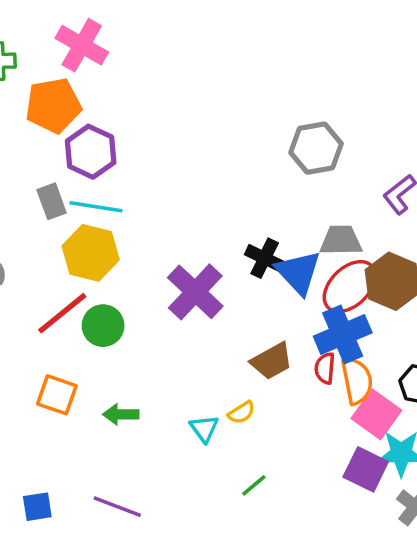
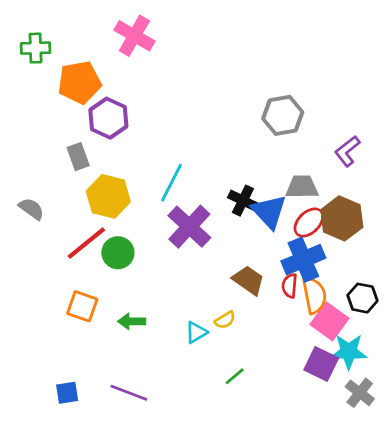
pink cross: (82, 45) -> (134, 36), moved
cyan line: (96, 207) -> (172, 183), moved, turned -72
red ellipse: (350, 287) -> (309, 223), size x0.7
brown trapezoid: (272, 361) -> (248, 280), turned -116
cyan triangle: (204, 429) -> (196, 332), turned 35

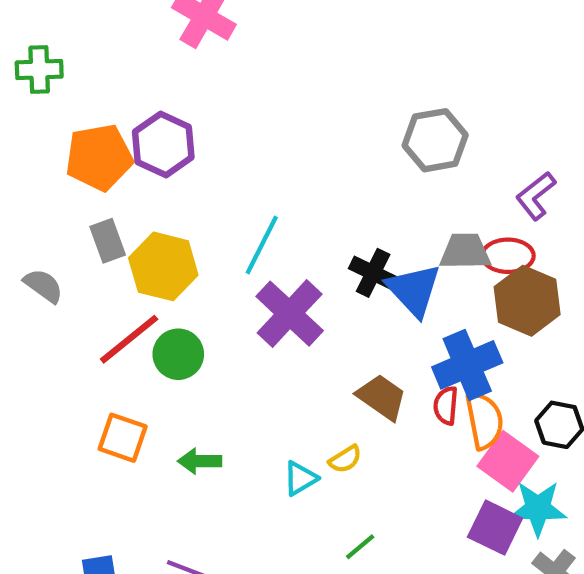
green cross: (36, 48) -> (39, 70), moved
orange pentagon: (79, 82) -> (99, 157), moved
gray rectangle: (78, 157) -> (108, 241), moved
red ellipse: (309, 223) -> (508, 256), moved, turned 44

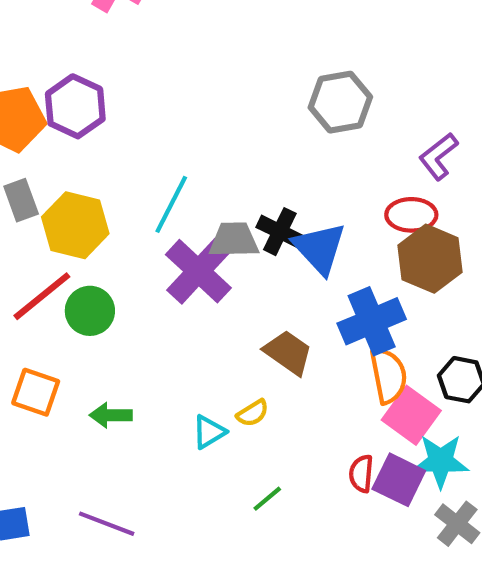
gray trapezoid: (465, 251) -> (234, 240), moved
red semicircle: (446, 406) -> (361, 474), moved

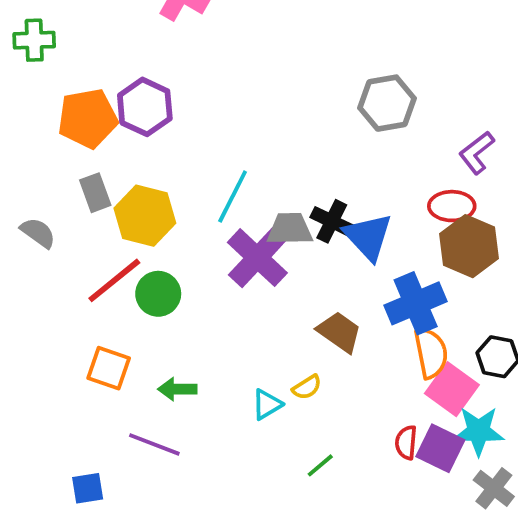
purple line: (107, 524) -> (154, 444), moved

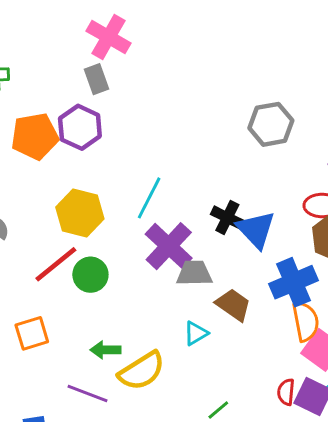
gray rectangle: (95, 193) -> (96, 79), moved
gray trapezoid: (290, 229) -> (194, 273), moved
orange square: (109, 368) -> (32, 333), moved, turned -36
yellow semicircle: (307, 387) -> (142, 371), moved, size x2.0
cyan triangle: (267, 404) -> (196, 333), moved

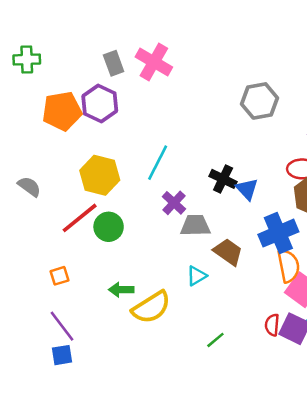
pink cross: (109, 37) -> (154, 62), moved
blue triangle: (256, 230) -> (247, 189), size x0.7
purple cross: (169, 246) -> (174, 203), size x0.6
orange square: (32, 333) -> (59, 276), size x0.7
purple line: (87, 393) -> (62, 326), moved, turned 32

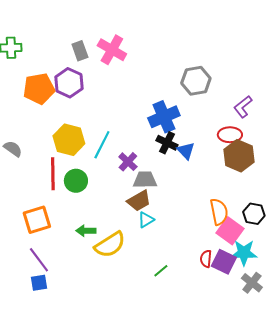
cyan line: (158, 163) -> (102, 145), moved
red line: (80, 218) -> (53, 174), turned -52
blue cross: (278, 233) -> (164, 117), moved
brown trapezoid: (228, 252) -> (139, 201), moved, turned 115
orange square: (59, 276) -> (37, 220), size x1.8

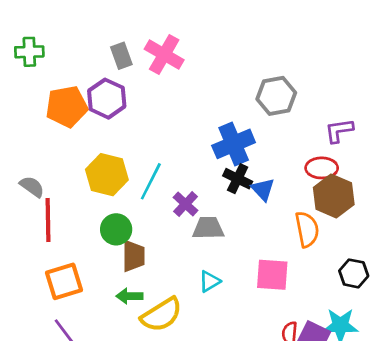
purple L-shape: (243, 107) -> (339, 131), turned 30
red line: (53, 174) -> (48, 220), moved
brown trapezoid: (139, 201) -> (133, 256), moved, turned -60
orange semicircle: (219, 212) -> (307, 229), moved
pink square: (230, 231) -> (272, 275), moved, turned -32

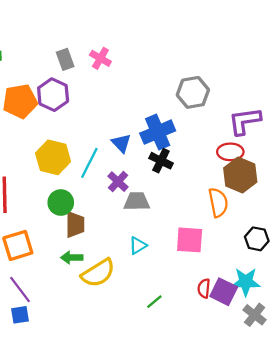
pink cross: (164, 55) -> (100, 58), size x0.7
purple L-shape: (339, 131) -> (245, 121), size x1.4
blue triangle: (263, 189) -> (121, 143), moved

